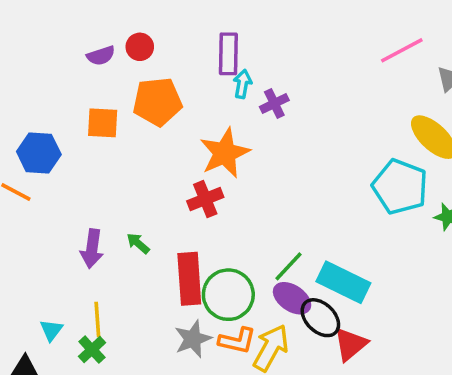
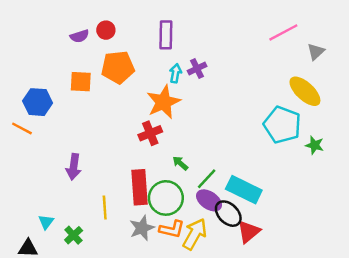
cyan arrow: (242, 84) -> (175, 73), moved
green arrow: (138, 243) -> (180, 163), moved
yellow line: (97, 319) -> (105, 208), moved

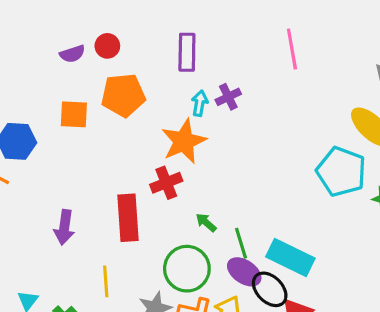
pink line: (283, 32) -> (292, 49), moved, turned -72
green line: (207, 179) -> (241, 243), turned -60
red rectangle: (139, 187) -> (128, 218), moved

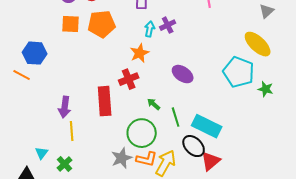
orange square: (74, 114) -> (71, 24), moved
orange star: (184, 141) -> (140, 53), size x0.7
purple ellipse: (244, 272) -> (183, 74), moved
yellow line: (106, 281) -> (72, 131), moved

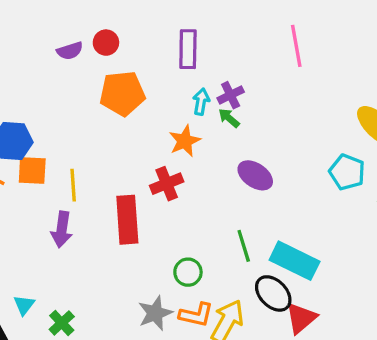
orange square: (71, 24) -> (32, 170), moved
cyan pentagon: (239, 72) -> (347, 172), size x0.7
green arrow: (154, 104) -> (229, 118), moved
yellow line: (72, 131) -> (73, 185), moved
green circle: (142, 133) -> (188, 272), size x0.6

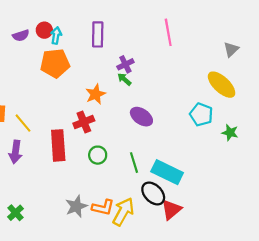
cyan arrow: (201, 102) -> (56, 35), moved
yellow line: (73, 185) -> (23, 123), turned -36
green circle: (188, 272) -> (98, 155), moved

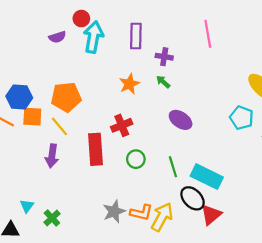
red circle: (44, 30) -> (81, 19), moved
cyan arrow: (56, 35) -> (93, 37), size x1.8
orange pentagon: (55, 63) -> (66, 97), moved
purple cross: (125, 64) -> (164, 57), moved, turned 35
orange star: (96, 94) -> (129, 84), moved

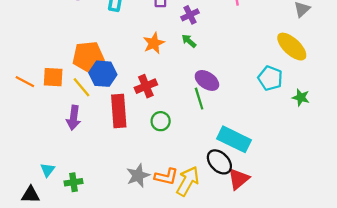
purple cross: (164, 57) -> (190, 15), turned -35
blue hexagon: (19, 97) -> (103, 74), moved
green line: (173, 167) -> (199, 99), moved
green cross: (52, 218) -> (74, 182), turned 35

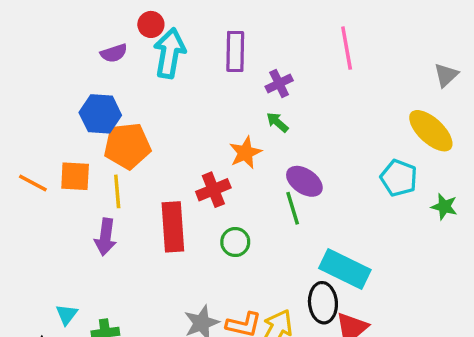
orange star: (154, 43) -> (245, 153), moved
blue hexagon: (103, 74) -> (100, 114), moved
yellow line: (81, 87) -> (117, 191), turned 35
black ellipse: (219, 162) -> (323, 303), turned 40

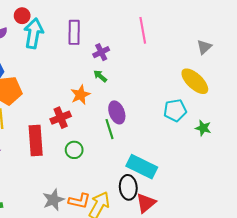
cyan pentagon: (399, 178) -> (175, 110), turned -30
purple ellipse: (304, 181) -> (117, 112), turned 35

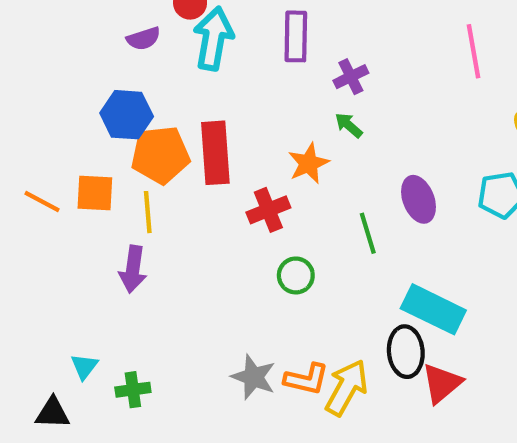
pink line: (143, 30) -> (474, 51), moved
purple ellipse: (117, 112) -> (419, 199), moved
red rectangle: (36, 141) -> (215, 153), moved
gray star: (53, 200) -> (254, 377), turned -30

